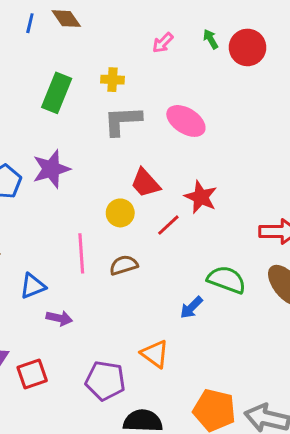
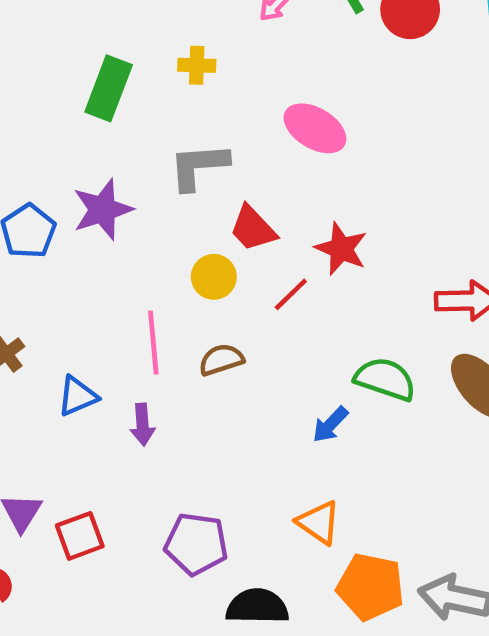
gray L-shape: (122, 121) -> (199, 166), moved
purple arrow: (59, 318) -> (142, 424), moved, turned 75
orange triangle: (155, 354) -> (319, 522), moved

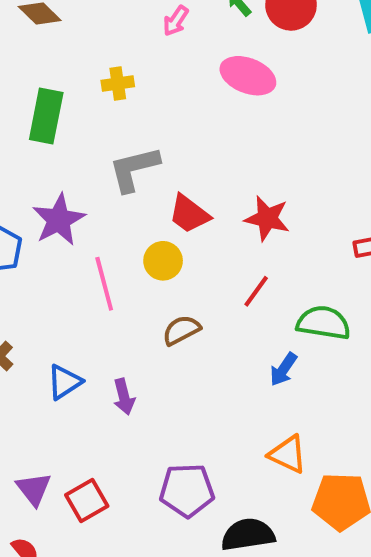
pink ellipse: (315, 128) -> (248, 76), moved
red line: (291, 294) -> (256, 291), moved
pink line: (153, 343) -> (104, 284), moved

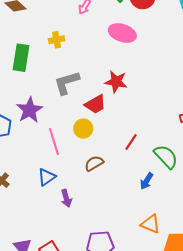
red trapezoid: (189, 214) -> (95, 104), turned -65
red star: (267, 218) -> (116, 82), moved
green semicircle: (324, 323) -> (166, 157), turned 40
blue triangle: (64, 382) -> (47, 177), moved

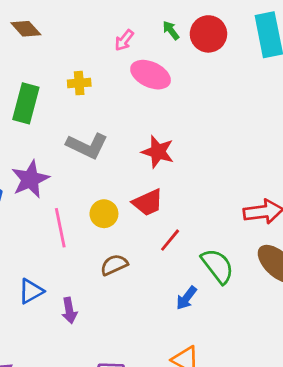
pink ellipse: (122, 33) -> (151, 75), moved
gray L-shape: (67, 83) -> (87, 146), turned -144
red trapezoid: (95, 104) -> (148, 203), moved
blue triangle: (47, 177) -> (31, 291), moved

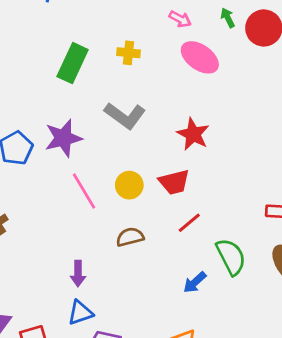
pink arrow: (124, 40) -> (180, 19), turned -110
pink line: (60, 228) -> (84, 191), turned -30
blue triangle: (31, 291) -> (80, 313), moved

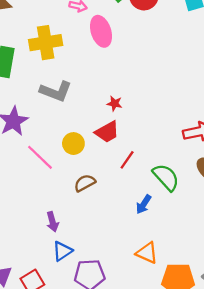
yellow cross: (129, 53) -> (46, 43), size x1.8
pink ellipse: (200, 57) -> (101, 31), turned 52
red star: (193, 134) -> (115, 104), moved, size x0.6

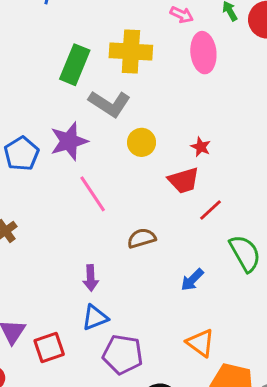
gray L-shape: (56, 91) -> (110, 104), moved
yellow circle: (73, 144) -> (142, 142), moved
red line: (127, 160) -> (211, 210), moved
blue arrow: (144, 204) -> (192, 280), moved

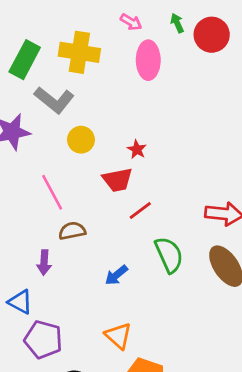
pink line: (93, 194) -> (52, 192), moved
purple arrow: (91, 278) -> (44, 262), moved
blue triangle: (95, 318) -> (20, 302), turned 44

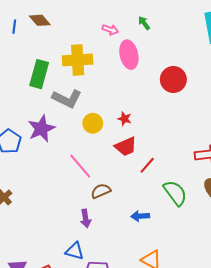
red circle: (212, 35) -> (173, 79), moved
red star: (137, 149) -> (125, 119), moved
blue arrow: (116, 275) -> (140, 216), turned 48

